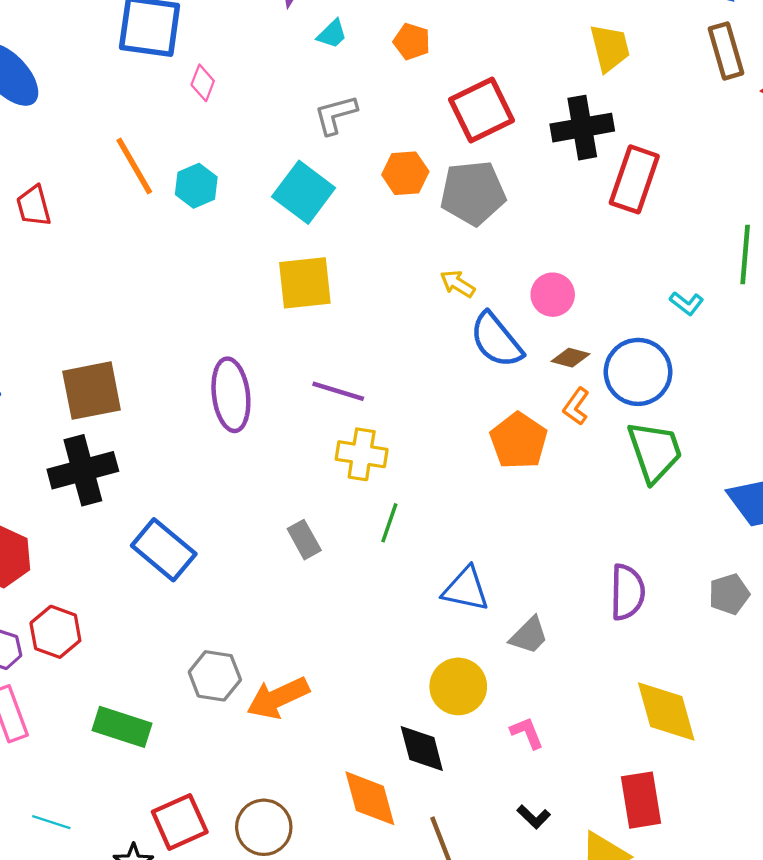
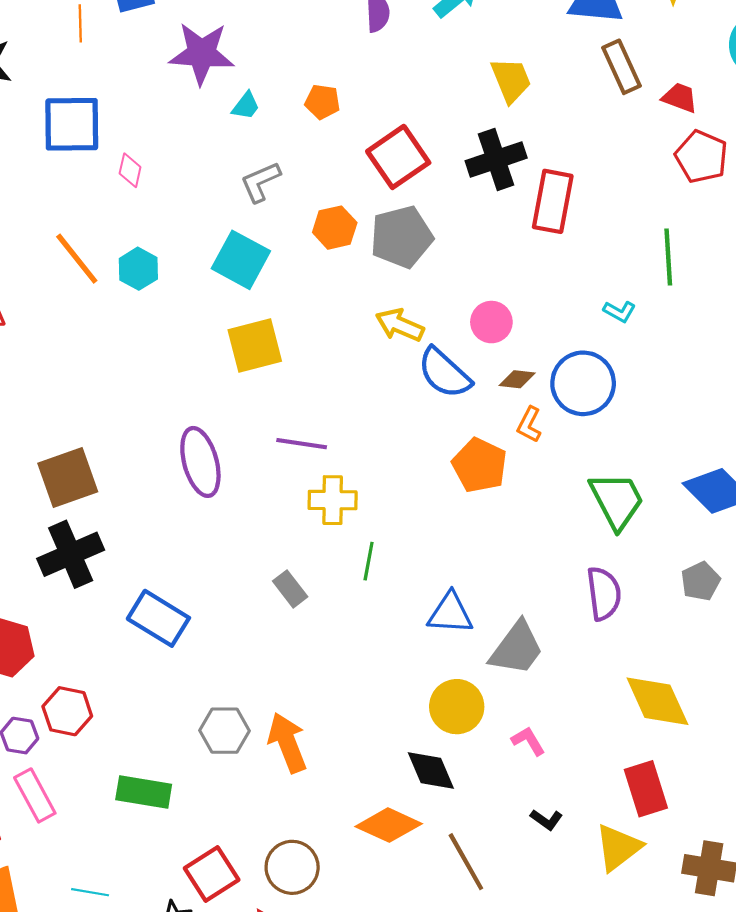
yellow arrow: (458, 284) -> (400, 325), size x1.4
green trapezoid: (655, 452) -> (617, 501), moved
gray trapezoid: (529, 635) -> (517, 648), size x1.5
orange arrow: (278, 698) -> (287, 743), turned 102
orange diamond: (370, 798) -> (389, 825), turned -42

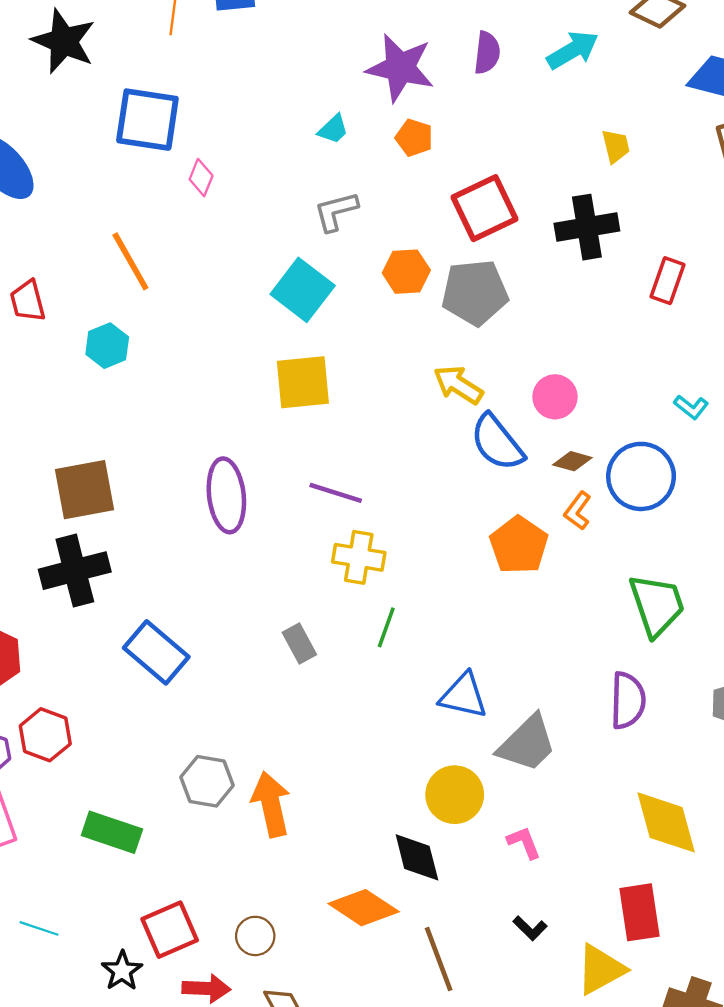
purple star: (202, 53) -> (400, 68), moved
yellow trapezoid: (511, 80) -> (616, 146), size x0.7
red rectangle: (553, 201) -> (668, 281), moved, size x0.7
cyan hexagon: (138, 269) -> (107, 346), moved
brown circle: (292, 867) -> (255, 936), size x0.7

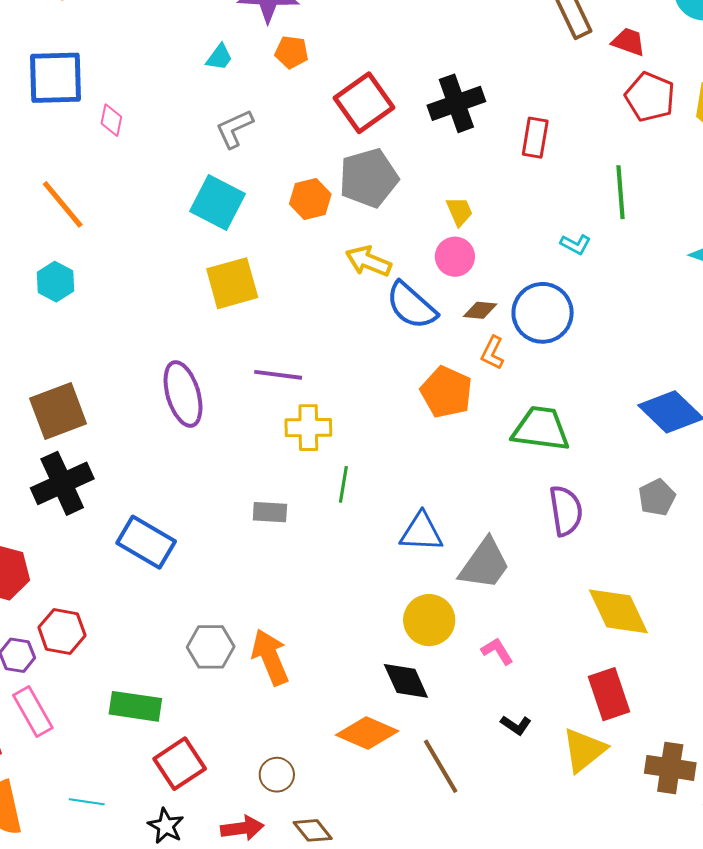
yellow trapezoid: (616, 146) -> (459, 211), moved
orange hexagon: (406, 272) -> (310, 199), moved
green trapezoid: (657, 605) -> (541, 429), moved, turned -54
gray rectangle: (299, 644) -> (270, 512), turned -48
red square: (170, 930) -> (180, 764), moved

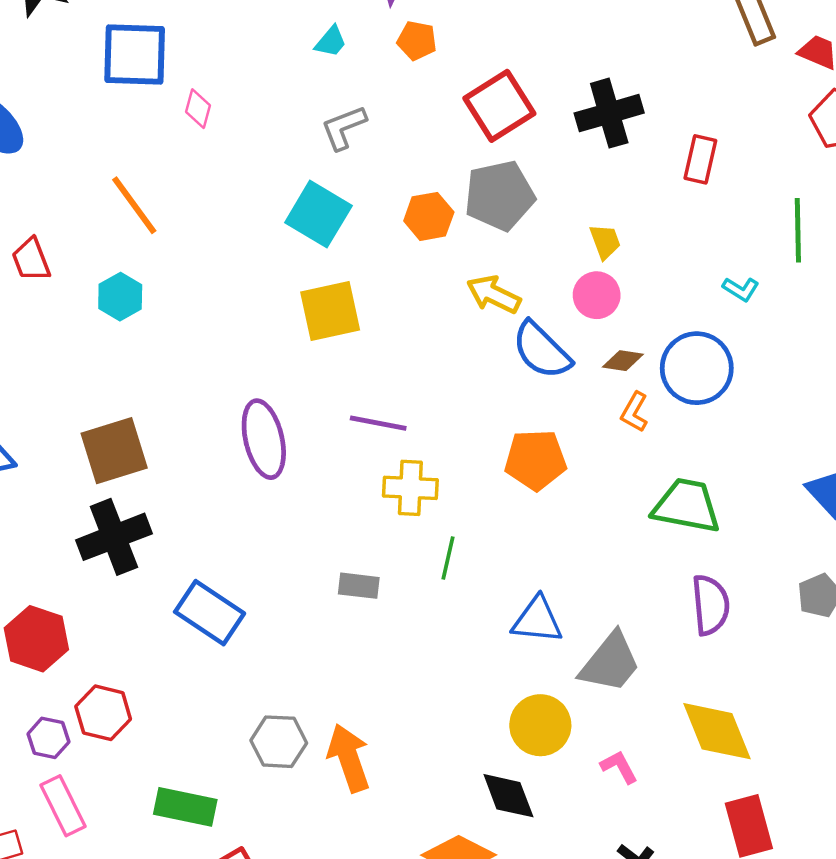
orange pentagon: (446, 392) -> (535, 460), moved, turned -30
yellow diamond: (618, 611) -> (717, 731), moved

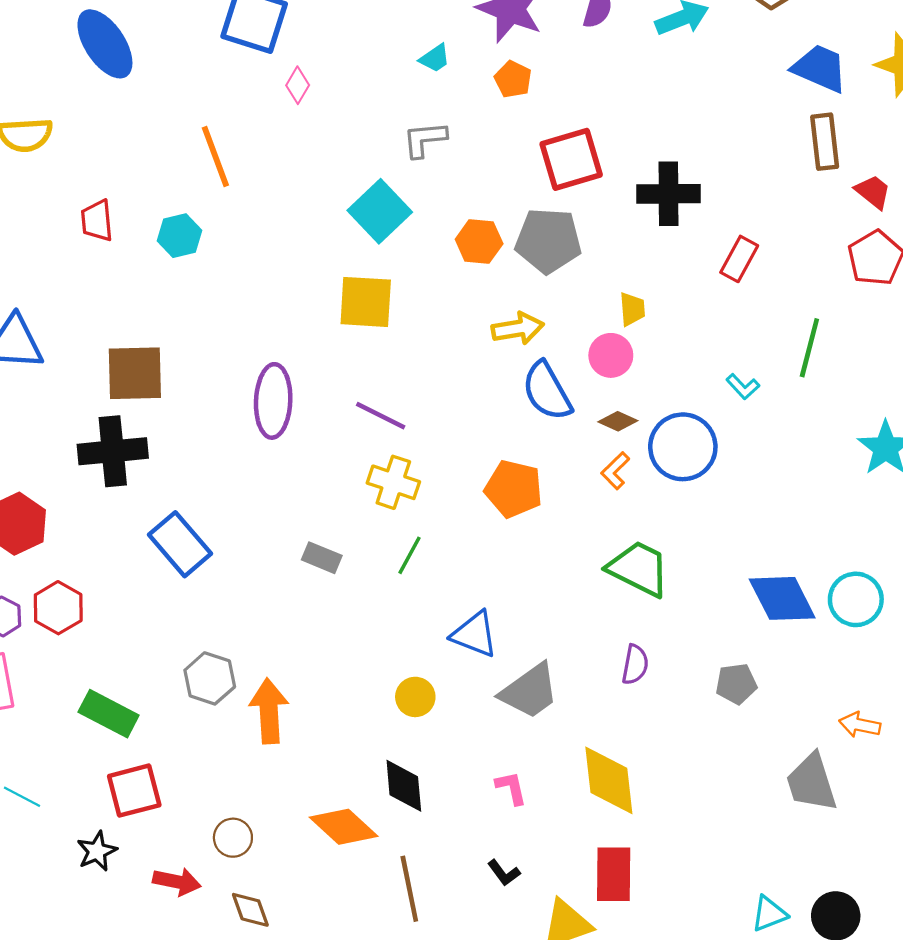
red trapezoid: (31, 260) -> (97, 221), moved
yellow arrow: (494, 294) -> (518, 328), turned 129
purple semicircle: (710, 605) -> (635, 665), size x0.7
yellow circle: (540, 725) -> (415, 697), moved, size x0.7

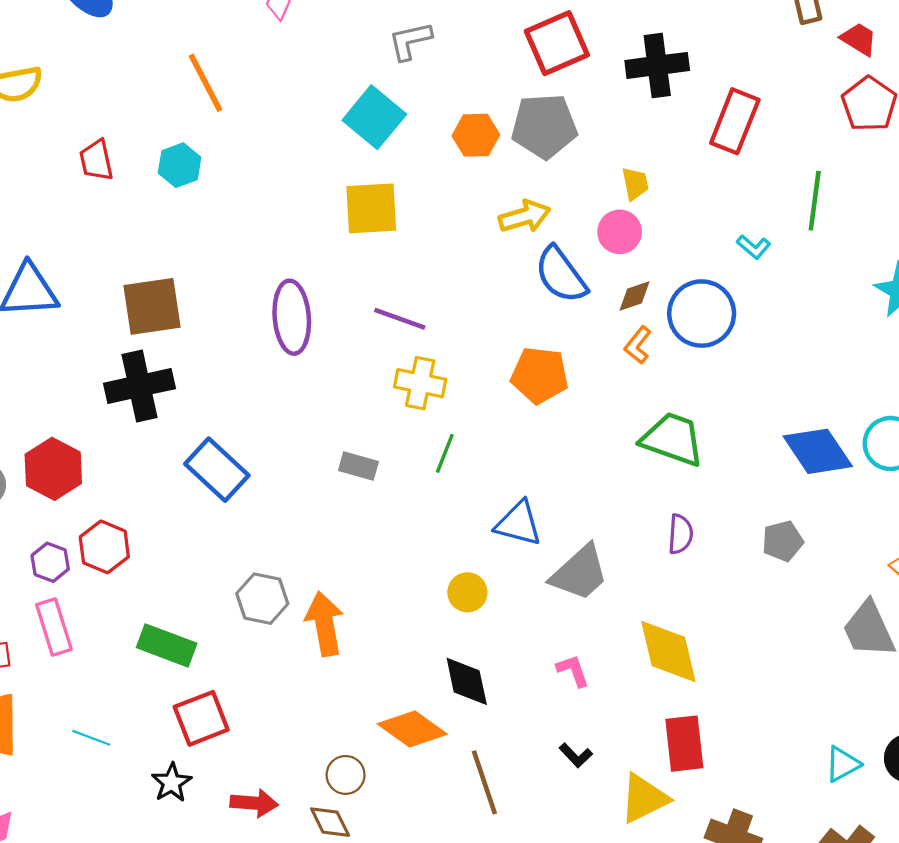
red rectangle: (739, 259) -> (735, 121), size x1.4
brown diamond: (618, 421) -> (634, 296), turned -36
brown circle: (233, 838) -> (346, 775), moved

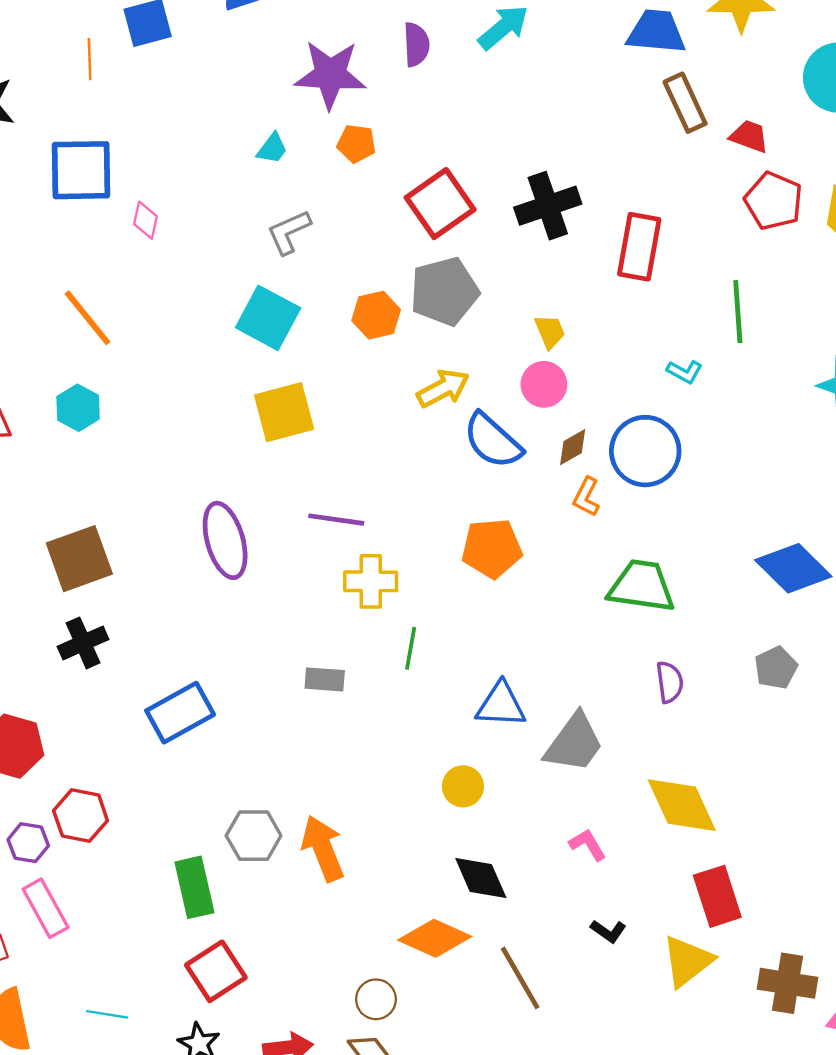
black cross: (139, 386) -> (83, 643), size x0.7
blue rectangle: (217, 470) -> (180, 713), turned -60
green rectangle: (167, 645) -> (194, 887), moved, turned 68

